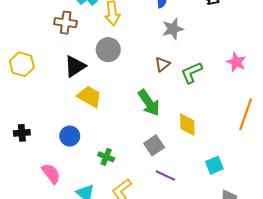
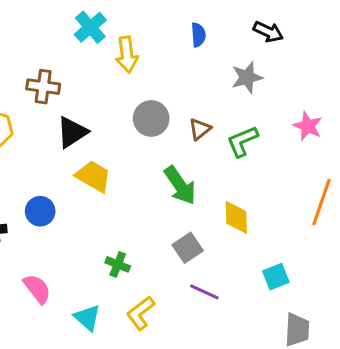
brown cross: (66, 23) -> (43, 87), moved
gray star: (173, 29) -> (247, 77), moved
gray circle: (108, 50) -> (151, 118), moved
blue circle: (70, 136) -> (40, 211), moved

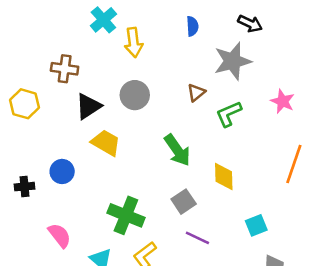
gray star: (247, 77) -> (232, 61), size x1.4
gray circle: (151, 118) -> (135, 95), moved
brown triangle: (200, 129) -> (196, 93), moved
green cross: (118, 264) -> (126, 215), size x1.8

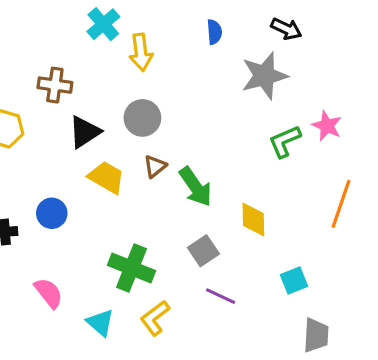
brown triangle: (196, 93) -> (155, 166), moved
green L-shape: (229, 114) -> (285, 141), moved

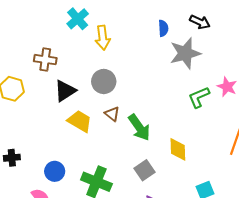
blue semicircle: (214, 32) -> (163, 28), moved
brown triangle: (155, 166) -> (112, 114), turned -42
blue circle: (52, 213) -> (55, 171), moved

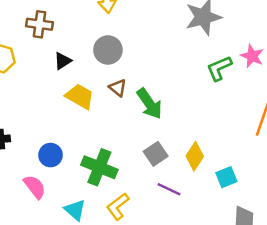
black triangle: (65, 91) -> (63, 61), size x0.7
yellow diamond: (178, 149) -> (195, 156), moved, turned 35

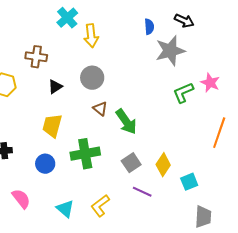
yellow trapezoid: (80, 96) -> (52, 126), moved, turned -105
green cross: (99, 167) -> (85, 154), moved, turned -32
pink semicircle: (35, 187) -> (21, 199), moved

